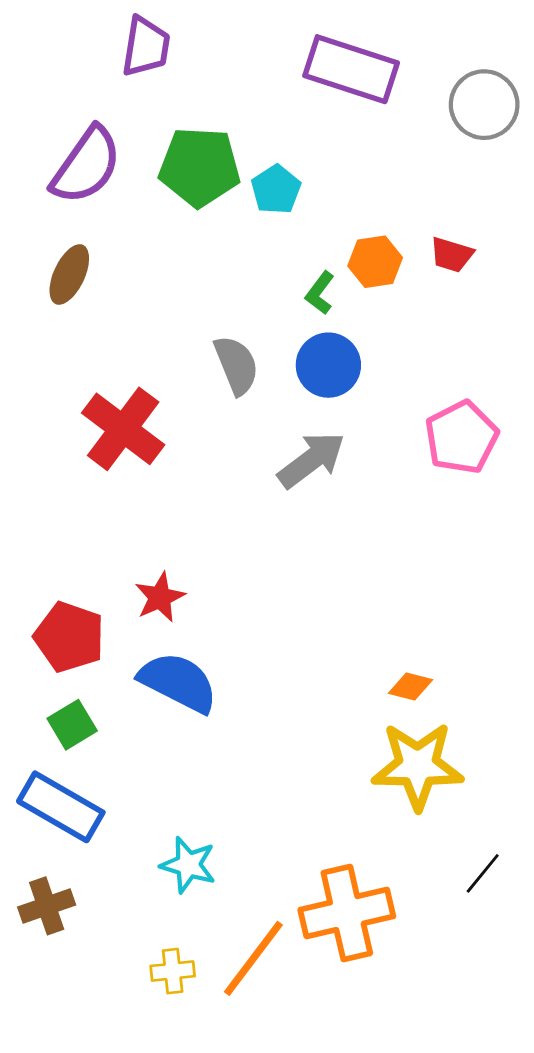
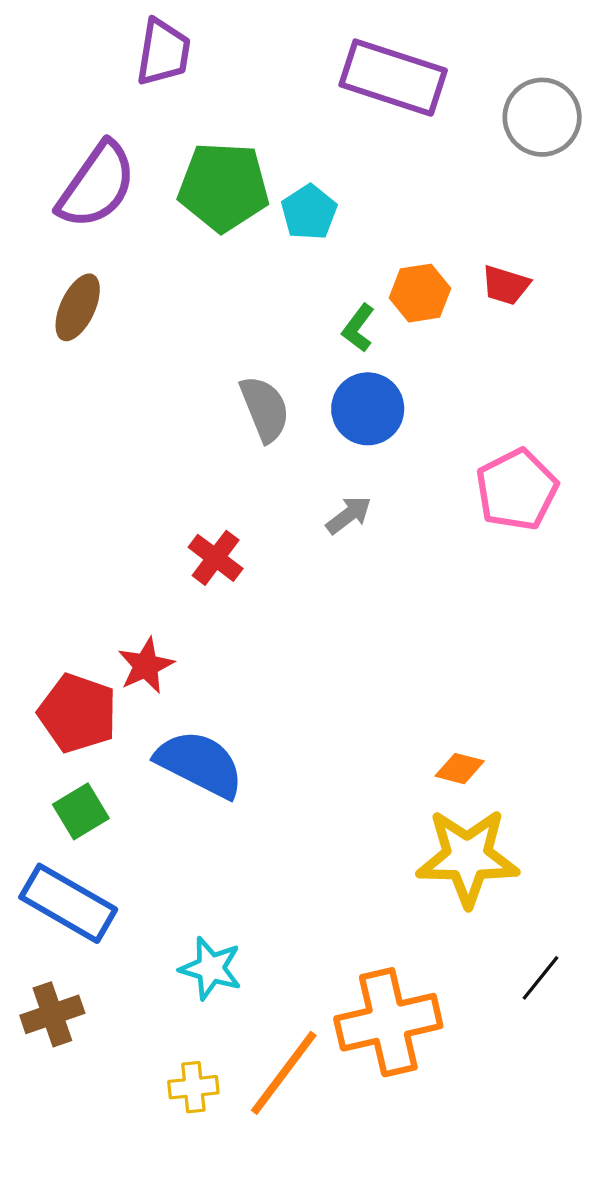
red cross: (123, 429) -> (216, 558), moved, size x0.6
gray arrow: (311, 460) -> (349, 515), size x0.6
red star: (160, 597) -> (146, 666), moved

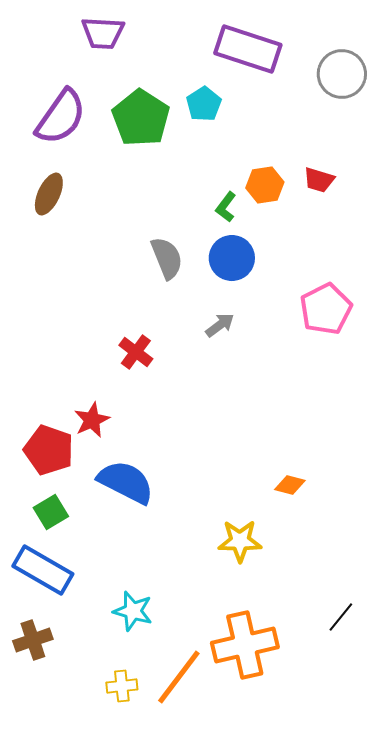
purple trapezoid: (163, 52) -> (103, 33), turned 84
green pentagon: (223, 187) -> (141, 118), turned 30
cyan pentagon: (309, 212) -> (204, 104), moved
yellow star: (468, 857) -> (240, 541), moved, size x0.7

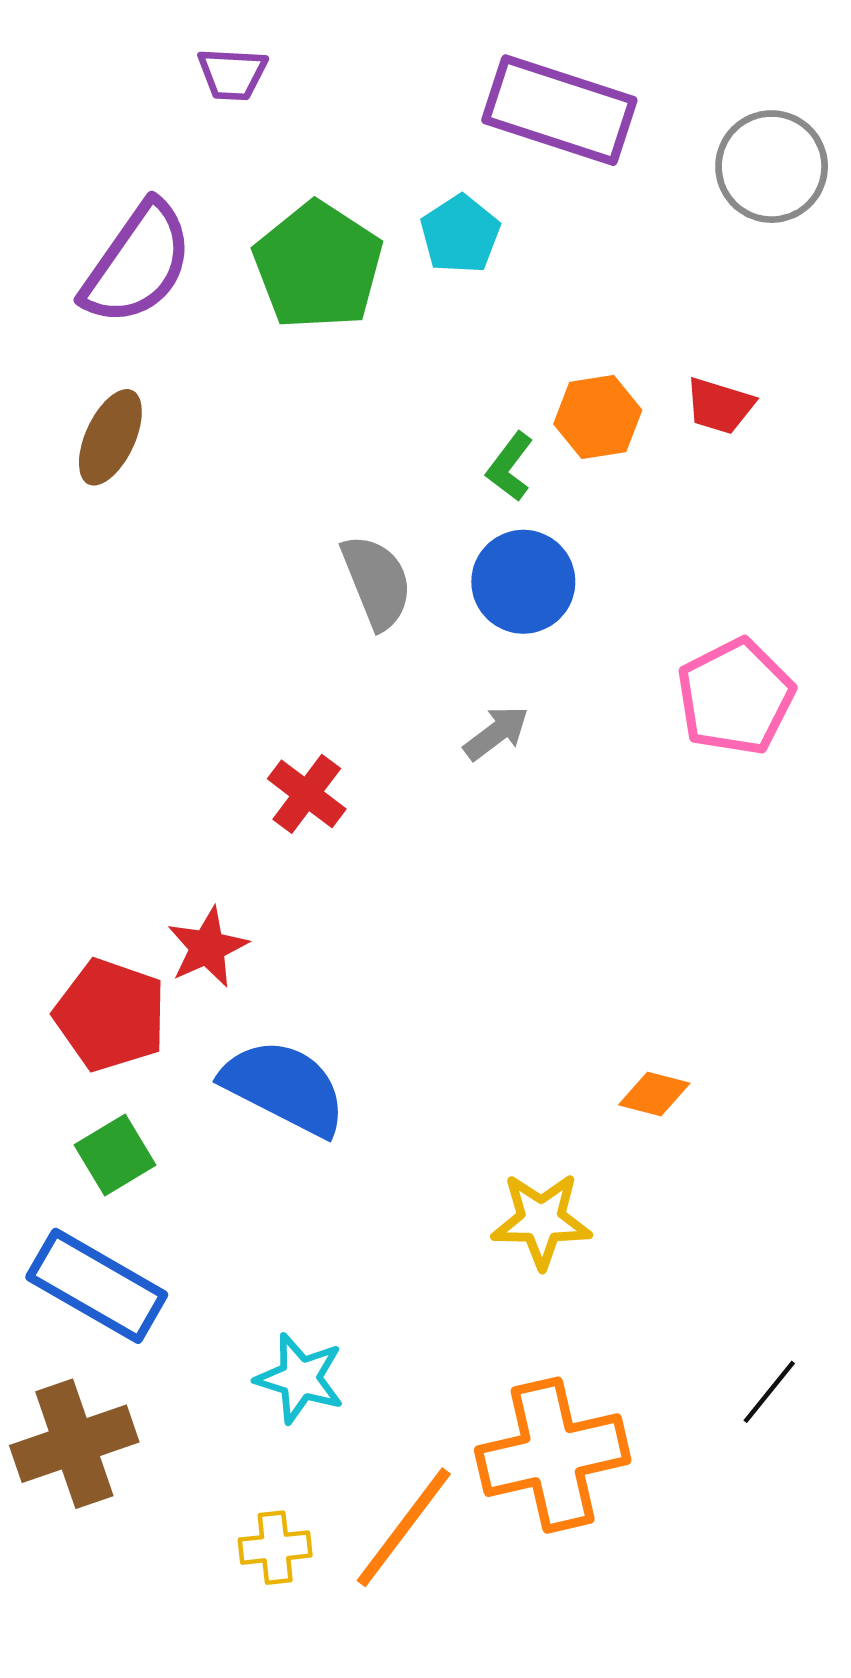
purple trapezoid: (103, 33) -> (232, 74), size x0.7
brown cross: (33, 640) -> (74, 1444), size x1.4

